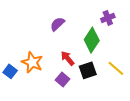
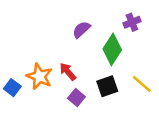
purple semicircle: (57, 24) -> (81, 30), moved
red arrow: (68, 58) -> (68, 72), moved

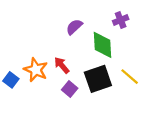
green diamond: (112, 49) -> (102, 45), turned -36
black square: (107, 86) -> (98, 79), size x1.4

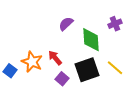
purple cross: (121, 20) -> (115, 24), moved

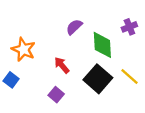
orange star: (32, 62) -> (23, 49), moved
black square: (87, 70) -> (98, 79), turned -30
purple square: (62, 79) -> (56, 95), moved

